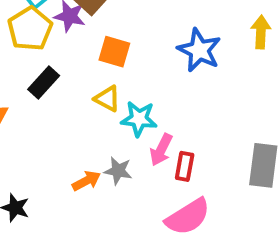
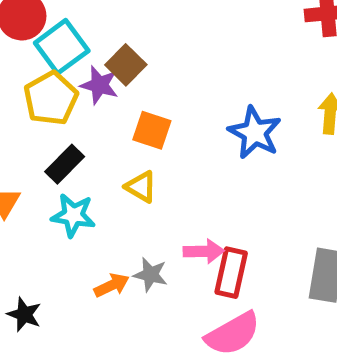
cyan star: (139, 119) -> (73, 215), moved
pink arrow: (161, 150) -> (204, 251), turned -120
red rectangle: (185, 166) -> (231, 273), size x1.4

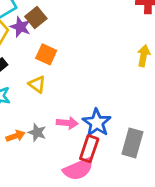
blue star: (255, 133) -> (97, 123), moved
red rectangle: (231, 273) -> (89, 149), moved

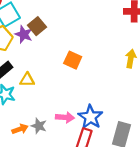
orange square: (46, 54) -> (73, 60), moved
yellow triangle: (37, 84) -> (27, 80), moved, turned -35

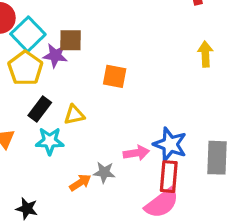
brown square: (37, 26) -> (70, 40), turned -36
orange square: (73, 60) -> (115, 76), moved

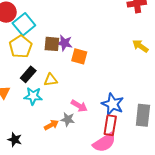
brown square: (70, 40) -> (52, 44), moved
yellow arrow: (205, 54) -> (140, 46), turned -56
purple star: (55, 55) -> (64, 43), moved
pink arrow: (136, 153) -> (79, 106), moved, turned 35

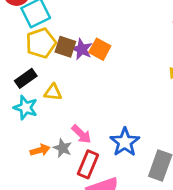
yellow pentagon: (21, 47) -> (41, 43), moved
orange square: (79, 56) -> (100, 49), moved
red rectangle: (110, 125) -> (88, 164), moved

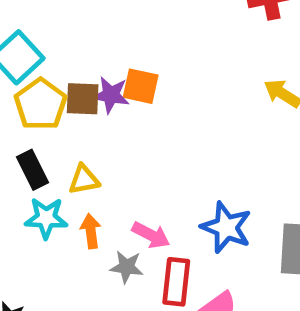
black rectangle: (26, 78) -> (33, 170), turned -65
orange arrow: (40, 150) -> (91, 231), moved, turned -66

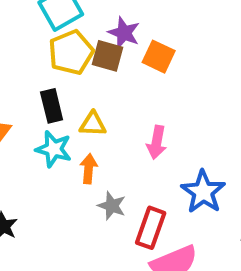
purple star: (111, 95) -> (124, 33), moved
pink arrow: (151, 235) -> (157, 142), moved, turned 60

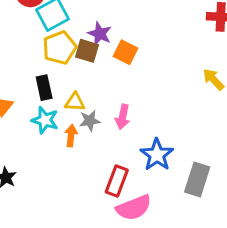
gray star: (112, 206) -> (90, 121), moved, turned -30

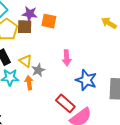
yellow triangle: (75, 102) -> (26, 61), turned 48
pink arrow: (123, 117) -> (67, 58), moved
red rectangle: (117, 181) -> (65, 103), turned -54

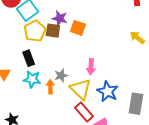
yellow triangle: (26, 61) -> (80, 89), moved, size x1.6

